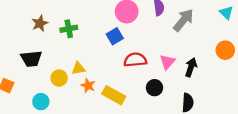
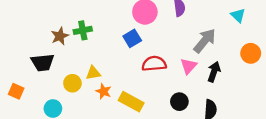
cyan triangle: (226, 13) -> (238, 15), moved
gray arrow: (183, 20) -> (205, 41), moved
brown star: (40, 23) -> (60, 36), moved
black circle: (154, 88) -> (179, 102), moved

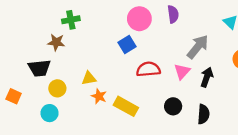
green cross: (83, 30) -> (71, 20), moved
brown star: (60, 36) -> (56, 42), turned 30
yellow circle: (72, 83) -> (57, 88), moved

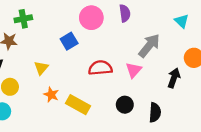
blue square: (127, 45) -> (69, 41), moved
black arrow: (207, 77) -> (174, 78), moved
yellow triangle: (89, 78) -> (41, 68), moved, turned -40

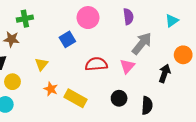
purple semicircle: (125, 13) -> (128, 17), moved
cyan triangle: (182, 21) -> (172, 21), turned 40

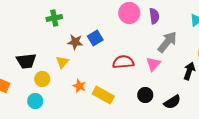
pink circle: (88, 18) -> (129, 13), moved
brown star: (11, 39) -> (75, 42), moved
yellow triangle: (41, 64) -> (62, 62), moved
black semicircle: (147, 105) -> (172, 102), turned 54

